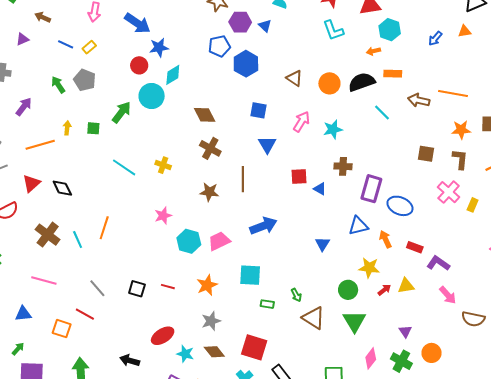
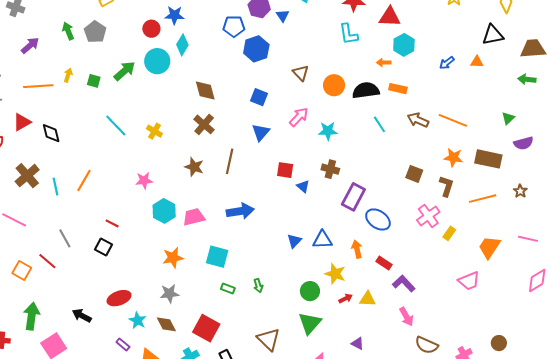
cyan diamond: (173, 75) -> (182, 45), turned -40
blue triangle: (358, 226) -> (322, 240), moved
red line: (168, 287) -> (112, 223), moved
brown triangle: (314, 318) -> (269, 339), moved
purple triangle: (405, 331) -> (358, 343), turned -40

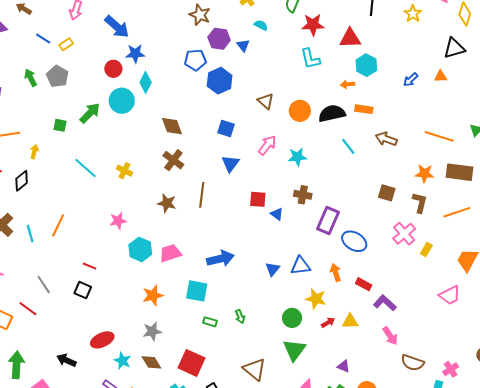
yellow arrow: (68, 75) -> (34, 152), moved
orange line: (453, 120) -> (439, 136), moved
black diamond: (51, 133) -> (22, 181), turned 70
blue arrow: (240, 211) -> (220, 259), moved

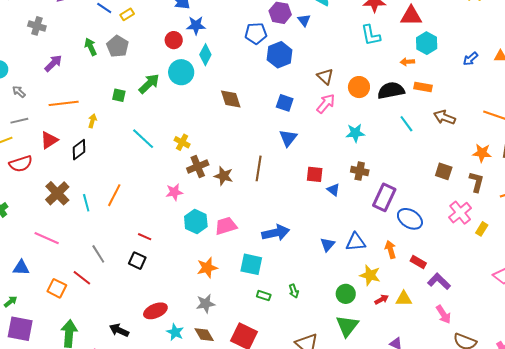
pink arrow: (267, 145) -> (326, 104), moved
brown cross: (173, 160) -> (198, 166), moved, turned 30

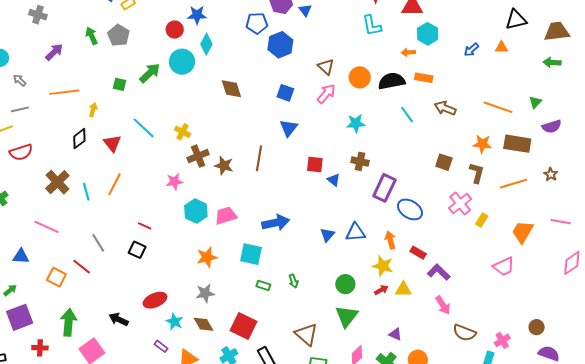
red triangle: (49, 140) -> (112, 143), moved, turned -36
yellow star: (370, 275) -> (383, 266), moved
purple square: (20, 329) -> (20, 317), turned -32

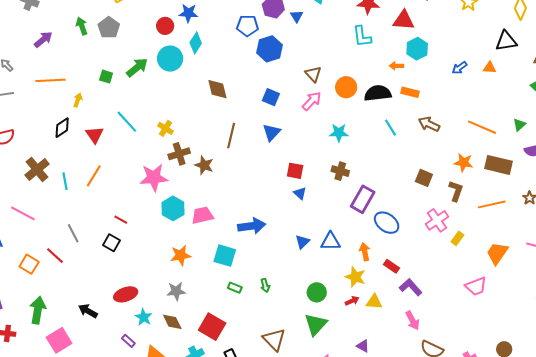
brown line: (259, 158) -> (231, 136), moved
blue triangle: (334, 180) -> (300, 193), moved
pink star: (174, 182) -> (154, 178), size x1.6

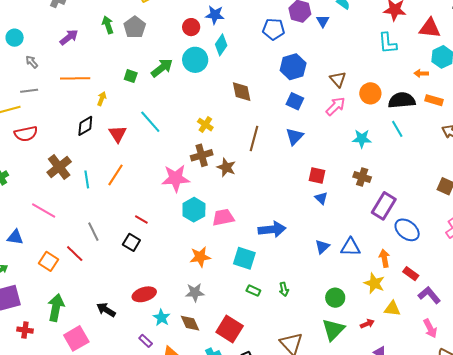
blue hexagon: (269, 49) -> (293, 67), moved
yellow cross: (165, 128) -> (205, 125), moved
cyan line: (391, 128) -> (397, 129), moved
red arrow: (352, 301) -> (367, 324), moved

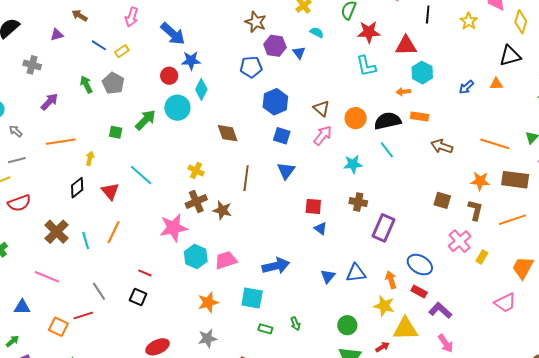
blue ellipse: (407, 230) -> (420, 265), moved
red line: (75, 254) -> (83, 315), turned -54
yellow triangle: (392, 309) -> (405, 329), size x1.5

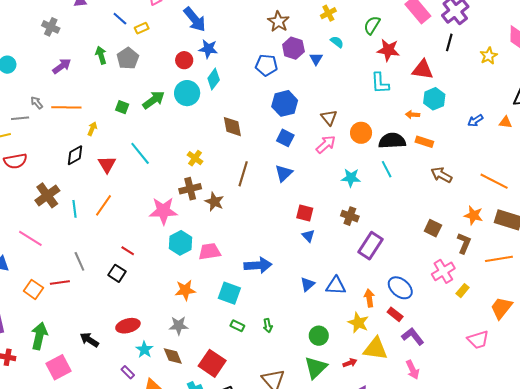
gray arrow: (16, 131) -> (37, 103), moved

